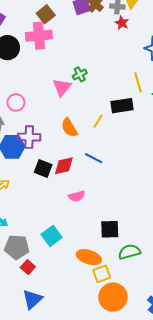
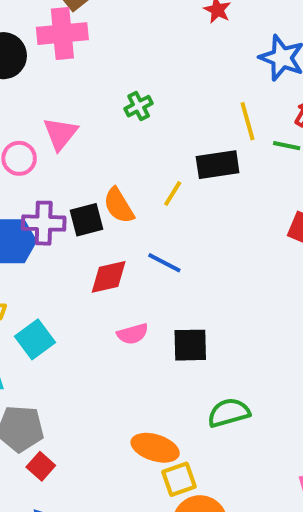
pink triangle: (62, 87) -> (60, 134), moved
black square: (43, 168) -> (87, 220), moved, turned -36
black square: (110, 229) -> (190, 345), moved
cyan square: (52, 236) -> (35, 339), moved
green semicircle: (129, 252) -> (229, 413), moved

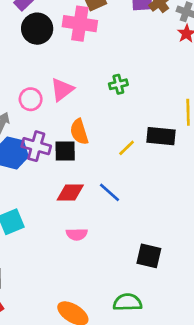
orange semicircle: (119, 206) -> (79, 132), moved
black square: (190, 345) -> (149, 256), moved

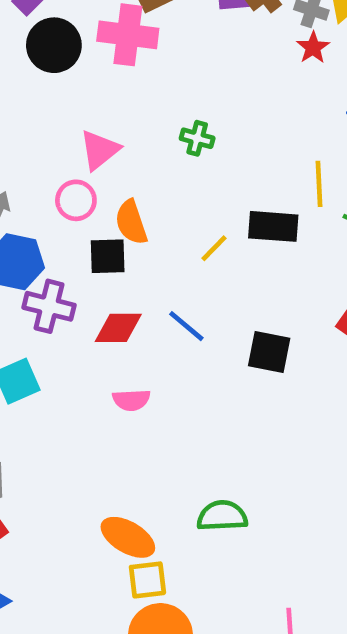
green cross: (118, 84) -> (197, 138), turned 30
pink circle: (31, 99) -> (76, 200), moved
purple cross: (36, 146) -> (49, 306), moved
black square: (149, 256) -> (269, 352), moved

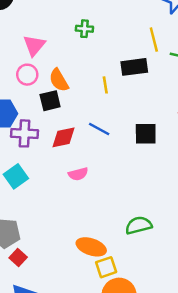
yellow line: (214, 248) -> (105, 85), turned -42

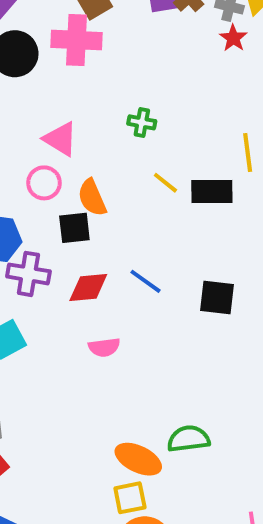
pink triangle: (34, 45) -> (60, 139), turned -45
yellow line: (105, 85) -> (165, 183), moved, turned -49
orange ellipse: (91, 247) -> (138, 459), moved

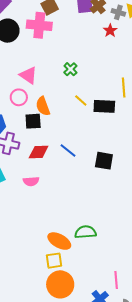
red star: (233, 38) -> (110, 31), moved
green cross: (142, 122) -> (70, 69), turned 32
pink semicircle: (104, 347) -> (31, 181), moved

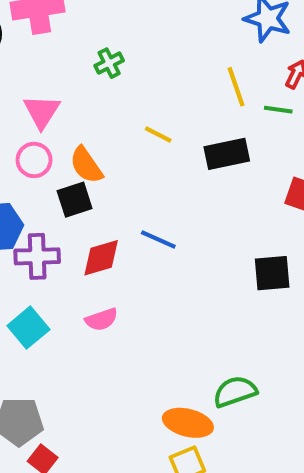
green cross: (70, 69) -> (109, 63), moved, turned 32
pink triangle: (28, 75) -> (42, 112), turned 42
black rectangle: (104, 106) -> (227, 154), moved
black square: (104, 161) -> (272, 273), moved

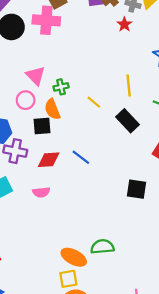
green cross: (109, 63) -> (61, 87), moved
yellow line: (236, 87) -> (129, 86), moved
pink triangle: (42, 112) -> (36, 76), turned -30
black rectangle: (227, 154) -> (127, 121), turned 45

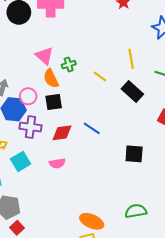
pink circle: (26, 100) -> (28, 96), moved
orange semicircle: (52, 109) -> (51, 78), moved
black square: (137, 189) -> (134, 154), moved
green semicircle: (102, 247) -> (136, 211), moved

